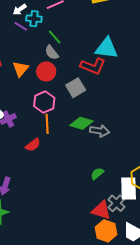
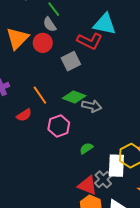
orange triangle: (21, 69) -> (17, 38), size x1.4
pink hexagon: (44, 102) -> (59, 126), moved
orange line: (47, 124) -> (40, 95), turned -36

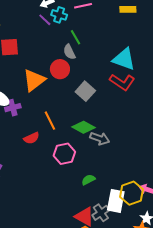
orange triangle: (17, 38) -> (34, 80), moved
red L-shape: (90, 41) -> (122, 82), moved
gray square: (71, 61) -> (85, 91), turned -30

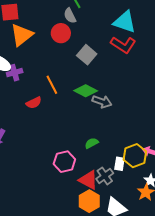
orange triangle: (34, 80) -> (22, 35), moved
pink hexagon: (64, 154) -> (64, 162), moved
white rectangle: (116, 201) -> (119, 164), size x0.6

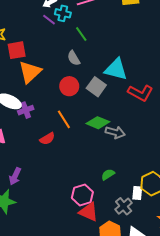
gray semicircle: (70, 16) -> (74, 58), moved
cyan triangle: (125, 22) -> (116, 69), moved
red circle: (61, 33) -> (69, 86), moved
red L-shape: (123, 45) -> (140, 93), moved
red triangle: (88, 180) -> (89, 212), moved

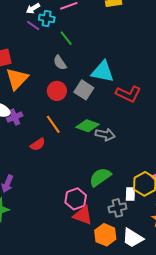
green semicircle: (108, 174) -> (100, 177), size x1.6
gray cross: (124, 206) -> (117, 208), turned 30

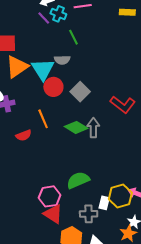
gray semicircle: (60, 63) -> (62, 60), turned -70
cyan triangle: (103, 72) -> (43, 69), moved, turned 35
gray arrow: (105, 135) -> (93, 128), moved, turned -114

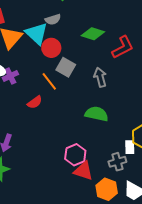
gray square: (80, 92) -> (66, 67), moved
red L-shape: (123, 104) -> (123, 47), turned -50
green diamond: (76, 127) -> (93, 34), moved
green semicircle: (78, 180) -> (97, 114), moved, turned 50

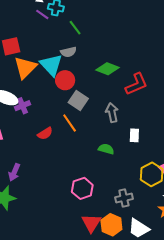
orange line: (49, 81) -> (70, 123), moved
green semicircle: (97, 114) -> (106, 149), size x0.7
white rectangle: (130, 147) -> (134, 135), moved
red triangle: (83, 171) -> (91, 223), moved, turned 40

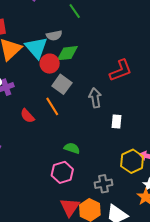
green line: (75, 28) -> (75, 11), moved
green diamond: (107, 69) -> (67, 53), moved, turned -30
red semicircle: (45, 133) -> (27, 116), turned 77
green semicircle: (106, 149) -> (72, 148), moved

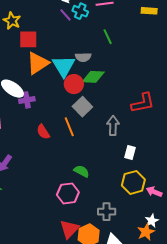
yellow hexagon: (132, 161) -> (133, 182), moved

